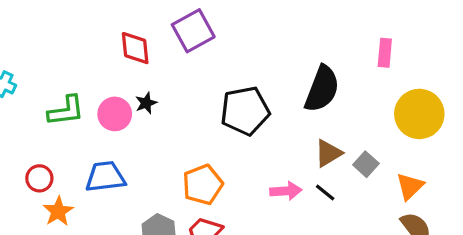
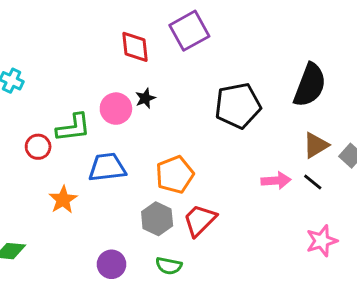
green L-shape: (66, 111) -> (73, 128), moved
red circle: (39, 178) -> (38, 147), moved
orange pentagon: (203, 185) -> (175, 175), moved

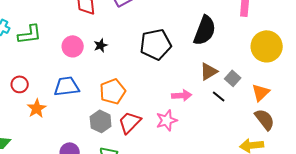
black star: (145, 98) -> (101, 45), moved
green L-shape: (73, 128) -> (30, 34), moved
red circle: (38, 147) -> (20, 84), moved
black line: (313, 182) -> (219, 96), moved
pink star: (322, 241) -> (167, 120), moved

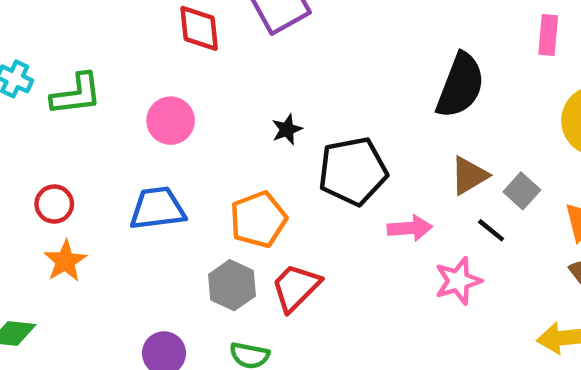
black pentagon: (156, 44) -> (353, 171), moved
black star: (101, 45) -> (287, 129), moved
orange star: (37, 108) -> (65, 261), moved
pink star: (167, 120) -> (458, 281), moved

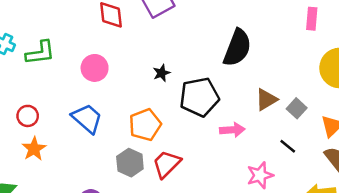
black semicircle: (460, 85) -> (237, 48), moved
blue trapezoid: (157, 208) -> (87, 118), turned 48
black line: (491, 230) -> (288, 146), moved
pink star: (458, 281) -> (260, 175), moved

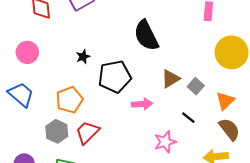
black semicircle: (237, 48) -> (146, 36), turned 132

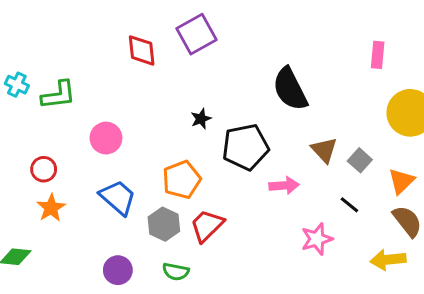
pink circle: (27, 52) -> (106, 138), moved
brown triangle: (170, 79) -> (324, 150), turned -42
blue trapezoid: (21, 94) -> (118, 197), moved

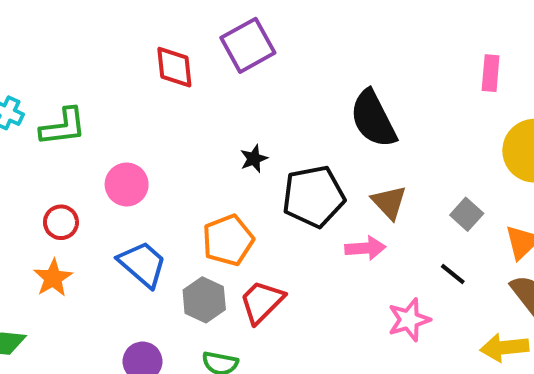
brown triangle: (324, 150) -> (389, 202), moved
red circle: (44, 169) -> (61, 222), moved

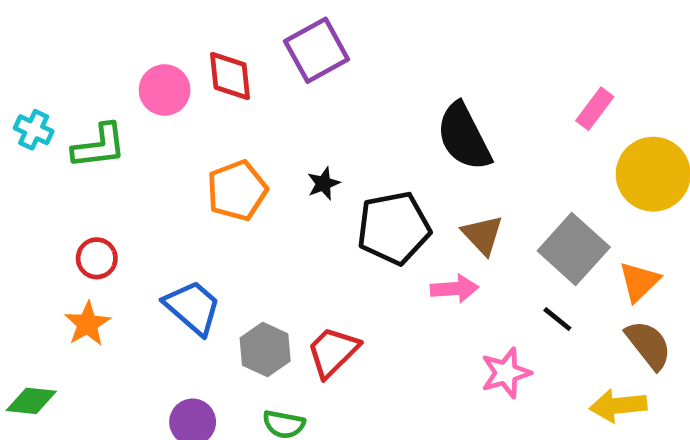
pink rectangle: (491, 73) -> (595, 109), moved, turned 32
pink circle: (127, 184) -> (165, 90), moved
gray square: (467, 214) -> (574, 249), size x1.8
orange pentagon: (228, 240) -> (237, 191), moved

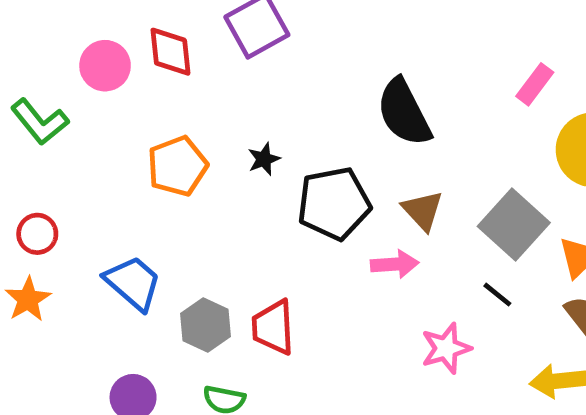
green L-shape: (99, 146) -> (40, 122), turned 58
red trapezoid: (333, 352) -> (273, 327), turned -48

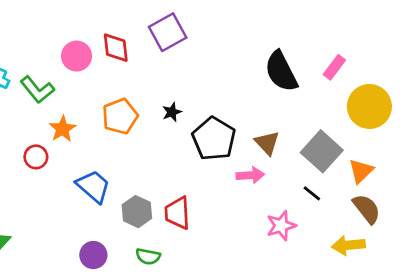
black semicircle: (404, 112) -> (281, 71), moved
black pentagon: (334, 203) -> (214, 139), turned -30
orange star: (28, 299) -> (63, 129), moved

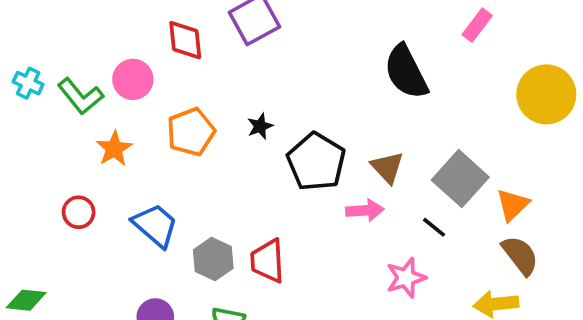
pink circle: (77, 56) -> (133, 79), moved
pink rectangle: (334, 67) -> (477, 25), moved
yellow circle: (369, 106) -> (546, 94), moved
red circle: (36, 157) -> (79, 212), moved
black line: (312, 193) -> (434, 227), moved

